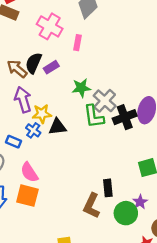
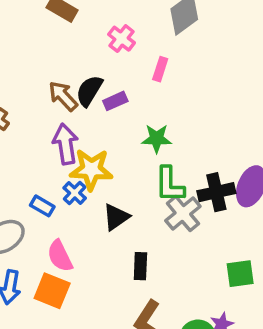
pink cross: (50, 26) -> (121, 39), size x0.7
gray cross: (105, 101) -> (183, 213), moved
yellow star: (42, 114) -> (91, 169), size x1.4
black triangle: (57, 127) -> (116, 217), moved, turned -36
black rectangle: (108, 188) -> (140, 266), moved

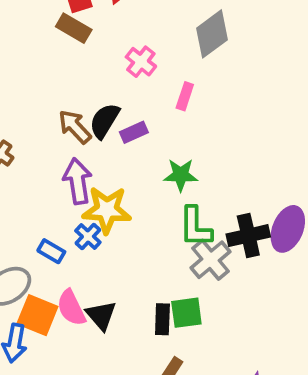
black triangle: (116, 217) -> (101, 315), moved, turned -36
green square: (240, 274) -> (186, 313), moved
orange square: (52, 291) -> (37, 315), moved

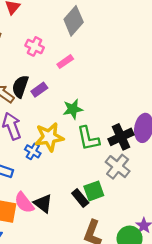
pink rectangle: (185, 96) -> (65, 62), turned 49
yellow star: (107, 210) -> (49, 137), moved
blue cross: (88, 237) -> (33, 151), moved
gray cross: (211, 260) -> (118, 167), moved
black rectangle: (162, 319) -> (80, 198), turned -30

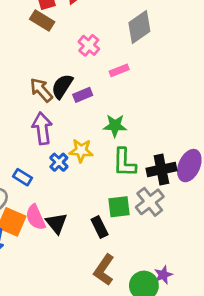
yellow star: (49, 137) -> (81, 151), size x0.7
green square: (94, 191) -> (119, 207), moved

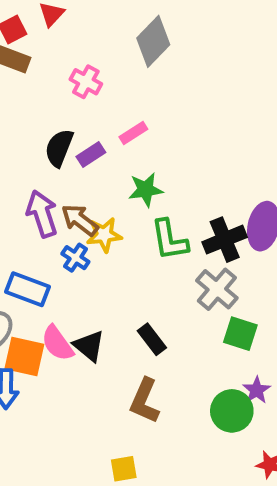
pink rectangle: (119, 70) -> (133, 133), moved
brown arrow: (41, 90) -> (80, 220), moved
blue rectangle: (23, 177) -> (27, 289), size x1.5
green square: (119, 207) -> (240, 334), moved, turned 35
brown L-shape: (104, 270) -> (145, 401), moved

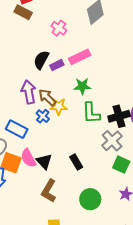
pink rectangle: (133, 133) -> (80, 57), size x1.5
brown L-shape: (145, 401) -> (49, 191), moved
green circle: (232, 411) -> (90, 199), moved

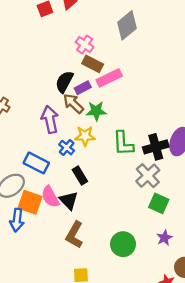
brown rectangle: (23, 12) -> (93, 64), moved
green star: (82, 86) -> (96, 111), moved
brown arrow: (47, 97) -> (73, 103), moved
black rectangle: (76, 162) -> (80, 175), moved

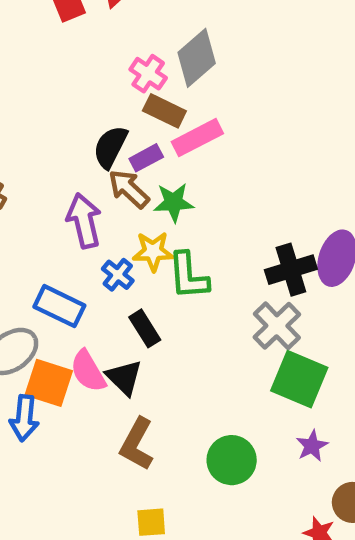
gray diamond: (127, 25) -> (197, 58), moved
green L-shape: (123, 143) -> (188, 276), moved
green square: (159, 203) -> (299, 379), size x1.4

